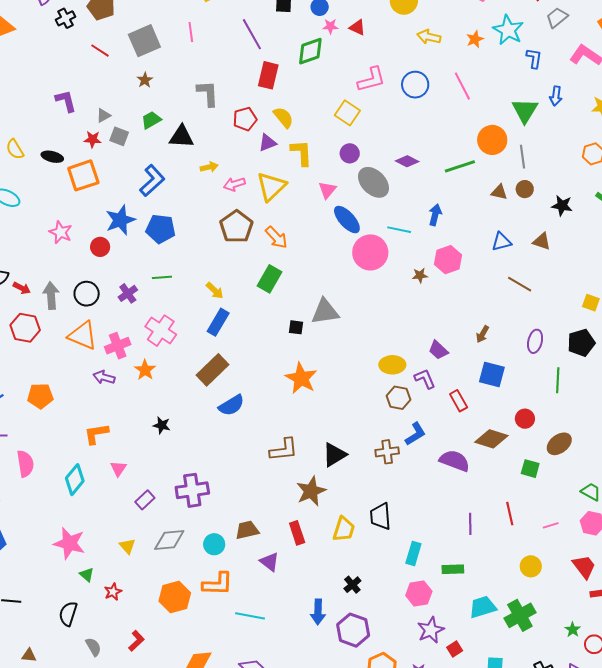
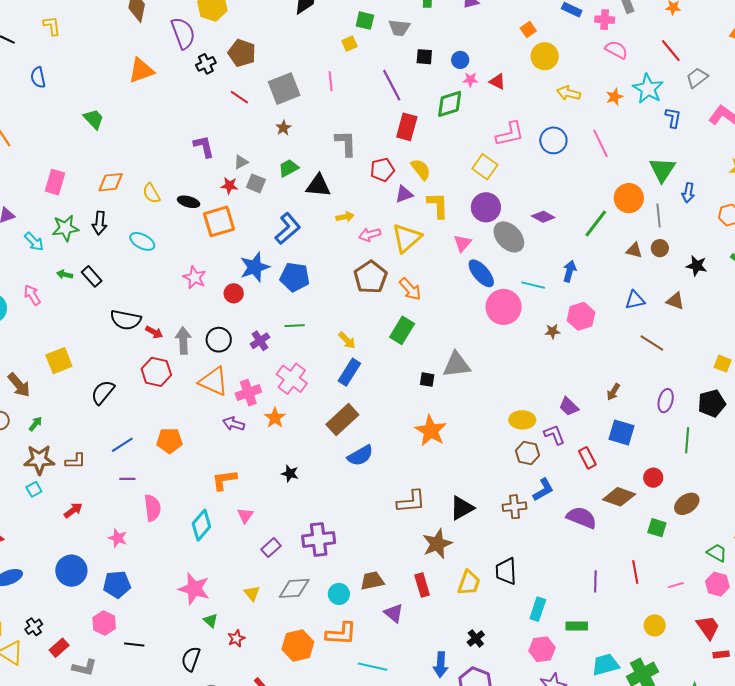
blue arrow: (556, 96) -> (688, 193), moved
purple circle: (350, 153) -> (486, 207), size x1.5
green line: (460, 166) -> (596, 224), turned -36

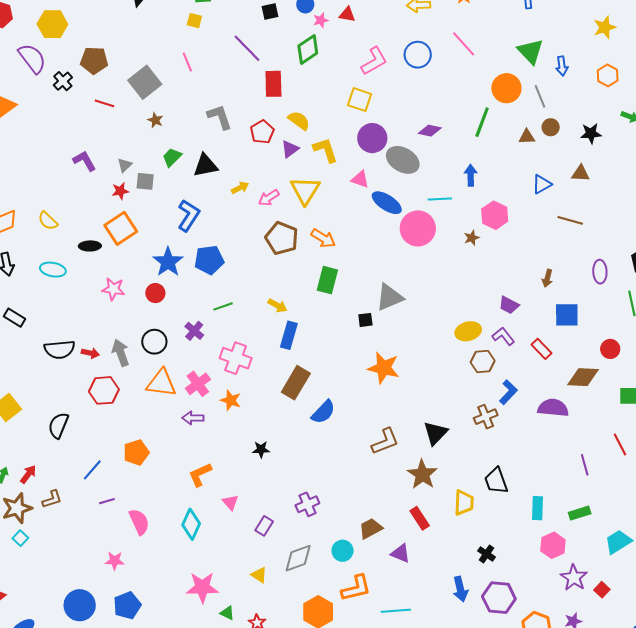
yellow square: (349, 44) -> (194, 21), turned -35
black ellipse: (189, 202) -> (90, 246), moved
pink triangle: (462, 243) -> (360, 179), turned -36
red arrow: (73, 510) -> (28, 474), moved
purple cross: (319, 539) -> (307, 504), size x0.7

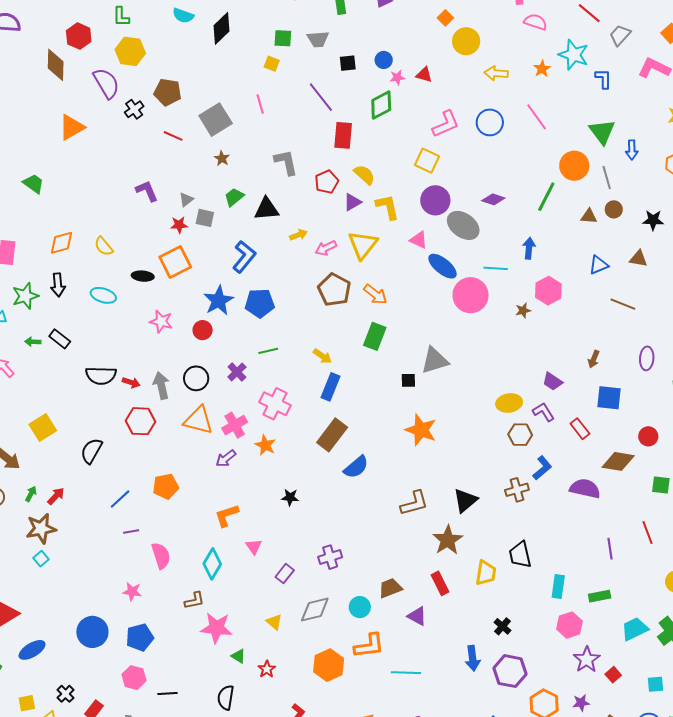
purple arrow: (193, 418) -> (226, 458), turned -45
brown L-shape: (52, 499) -> (194, 601), moved

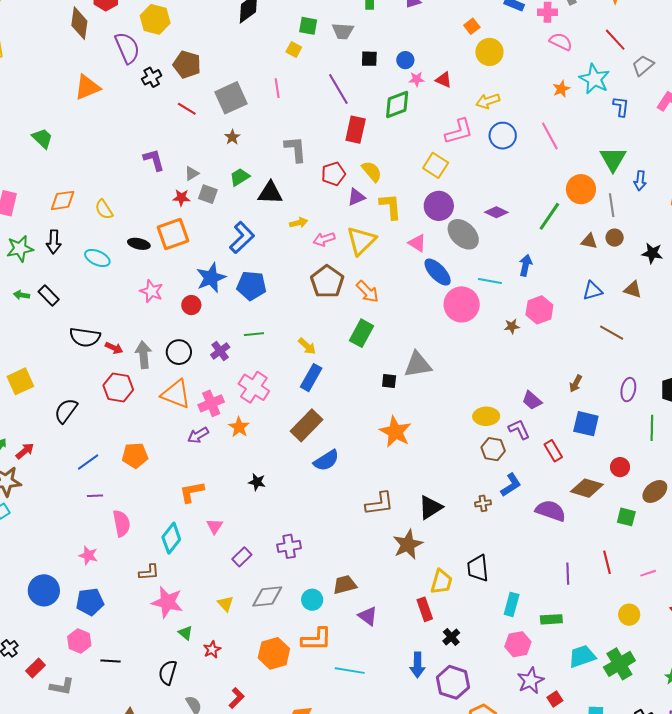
yellow arrow: (496, 73) -> (488, 101), moved, turned -30
brown cross: (517, 490) -> (483, 503), size x0.7
red rectangle: (440, 583) -> (425, 609), moved

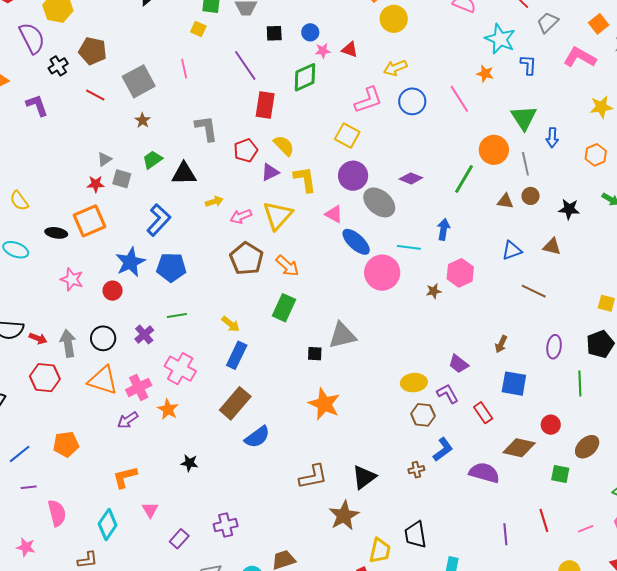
orange star: (561, 89) -> (485, 74), moved, turned -30
purple L-shape: (154, 160) -> (37, 105), moved

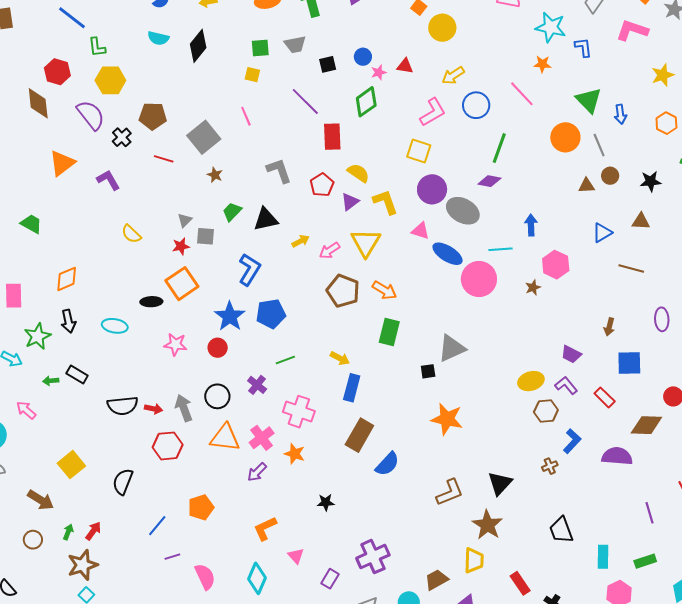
green line: (464, 179) -> (499, 148), moved
yellow semicircle: (19, 201) -> (131, 234), moved
purple cross: (226, 525) -> (373, 557), size x1.4
yellow trapezoid: (380, 551) -> (474, 560), moved

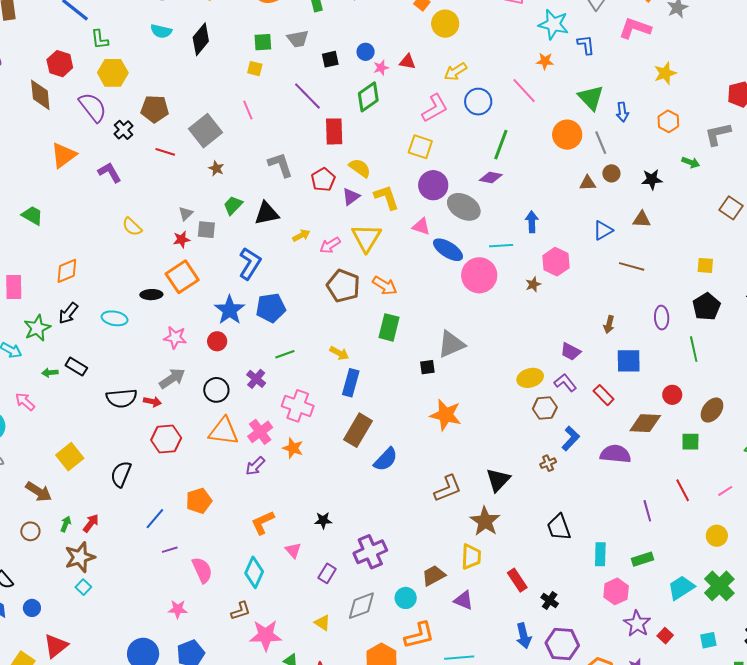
black arrow: (68, 321) -> (68, 313), turned 50
gray arrow: (184, 408) -> (172, 378), moved, turned 76
black star: (326, 502) -> (323, 520), moved

